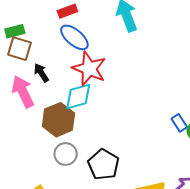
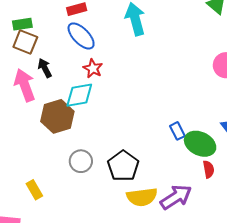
red star: (89, 69) -> (93, 68), size x0.6
gray circle: (66, 154) -> (81, 161), moved
black pentagon: (104, 165) -> (123, 166), moved

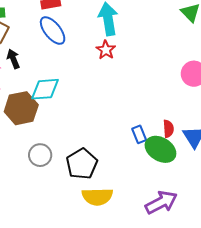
red star: (93, 68) -> (106, 50), moved
red semicircle: (208, 169) -> (168, 129), moved
purple arrow: (176, 197) -> (161, 202), moved

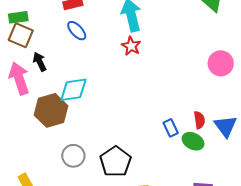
blue ellipse: (53, 31) -> (77, 31), size x0.7
green ellipse: (160, 149) -> (193, 141), size x0.7

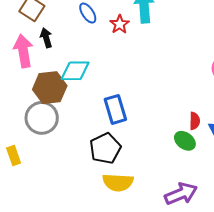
red star: (131, 46) -> (120, 24), moved
blue rectangle: (171, 128) -> (115, 109), moved, size x1.6
gray circle: (73, 156) -> (42, 118), moved, size x1.4

